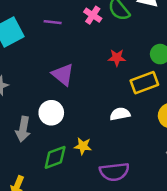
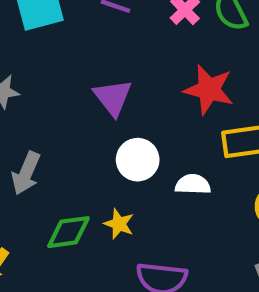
red star: (117, 58) -> (209, 90), size x1.6
white circle: (51, 113) -> (138, 160), moved

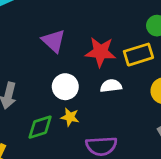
red star: (209, 90) -> (101, 52), moved
white circle: (138, 160) -> (65, 87), moved

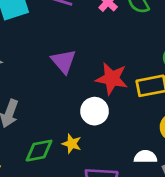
white semicircle: (111, 86) -> (145, 157), moved
white circle: (65, 87) -> (95, 111), moved

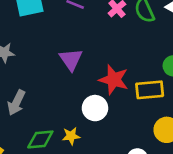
yellow star: (72, 144) -> (71, 136), turned -30

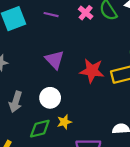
white circle: (95, 108) -> (50, 98), moved

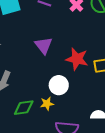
white circle: (50, 98) -> (59, 85), moved

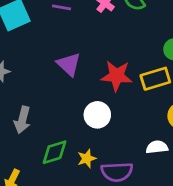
yellow star: (47, 104) -> (87, 158), moved

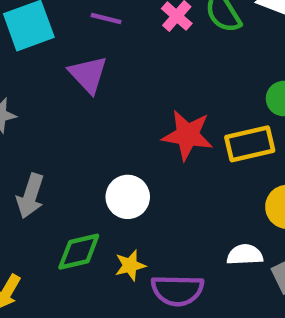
purple triangle: (69, 64) -> (88, 74), moved
white circle: (97, 115) -> (128, 197), moved

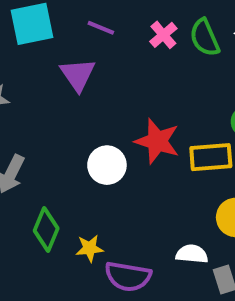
white circle: (128, 197) -> (107, 165), moved
green diamond: (79, 252) -> (46, 229), turned -63

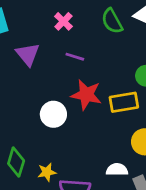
purple line: (101, 28) -> (75, 57), moved
pink cross: (163, 35) -> (63, 21), moved

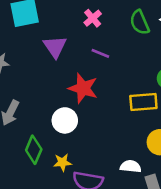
red star: (86, 95) -> (83, 88), moved
white circle: (53, 114) -> (65, 120), moved

